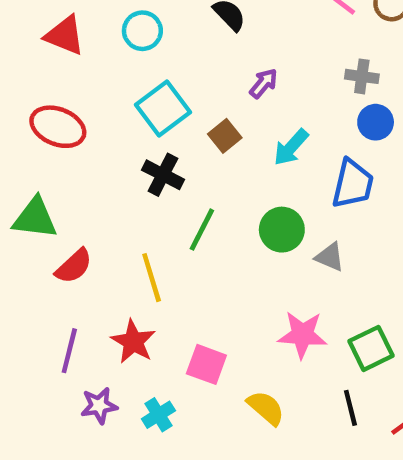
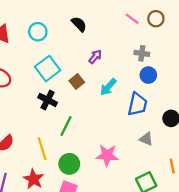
green circle: (282, 230) -> (69, 164), moved
gray triangle: (330, 257) -> (146, 139), moved
pink star: (302, 335) -> (107, 155), moved

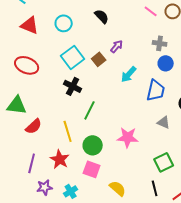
brown square: (77, 82) -> (99, 59), moved

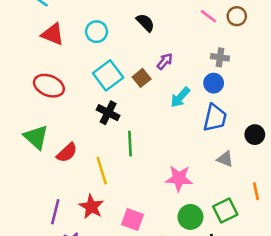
blue circle: (166, 63) -> (214, 83), moved
green triangle: (17, 105) -> (36, 137), turned 35
green line: (90, 110) -> (130, 144), turned -30
red semicircle: (34, 126) -> (67, 153), moved
green circle: (93, 145) -> (190, 217), moved

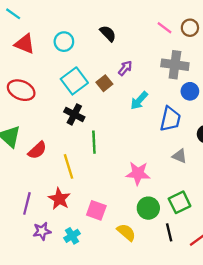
gray cross: (220, 57) -> (175, 65), size x1.6
blue circle: (214, 83) -> (190, 91), moved

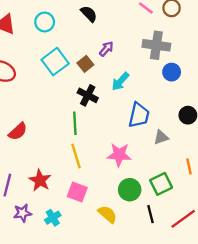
black cross: (74, 114) -> (88, 95), moved
blue trapezoid: (170, 119) -> (139, 115), moved
gray triangle: (180, 156) -> (161, 137), turned -42
yellow line: (69, 166) -> (76, 156), moved

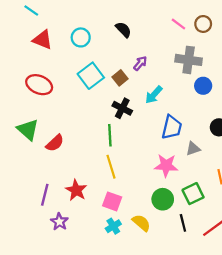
pink star: (119, 155) -> (166, 166), moved
purple star: (22, 213) -> (59, 222), turned -30
cyan cross: (53, 218) -> (113, 226), moved

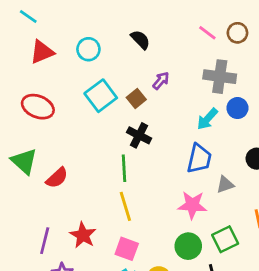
red triangle: (43, 40) -> (42, 52), turned -45
cyan arrow: (154, 95) -> (207, 119), moved

